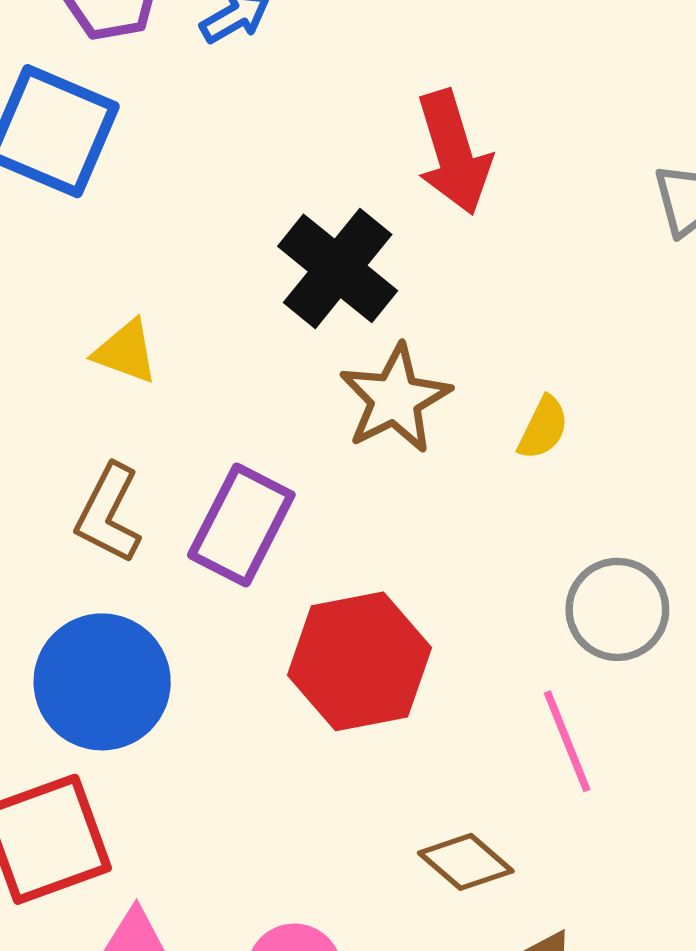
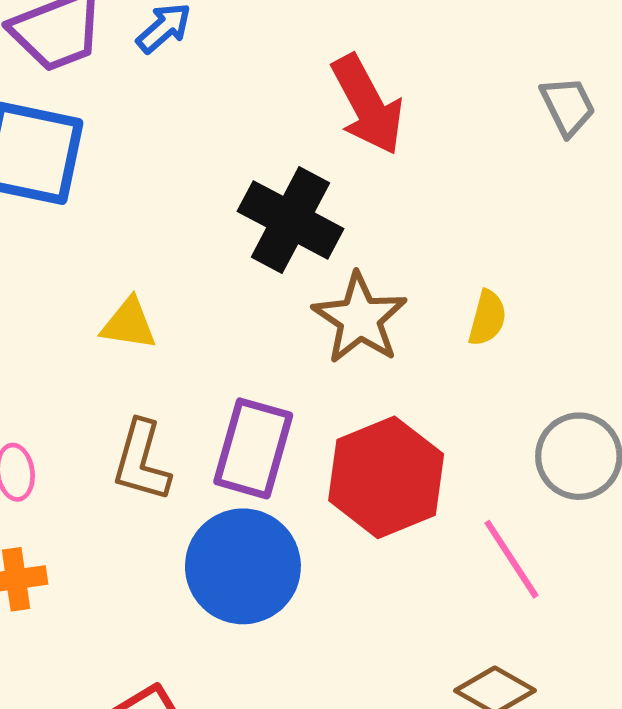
red hexagon: (360, 661) -> (386, 477), moved
blue circle: (102, 682) -> (243, 566), moved
pink line: (567, 741) -> (512, 559), moved

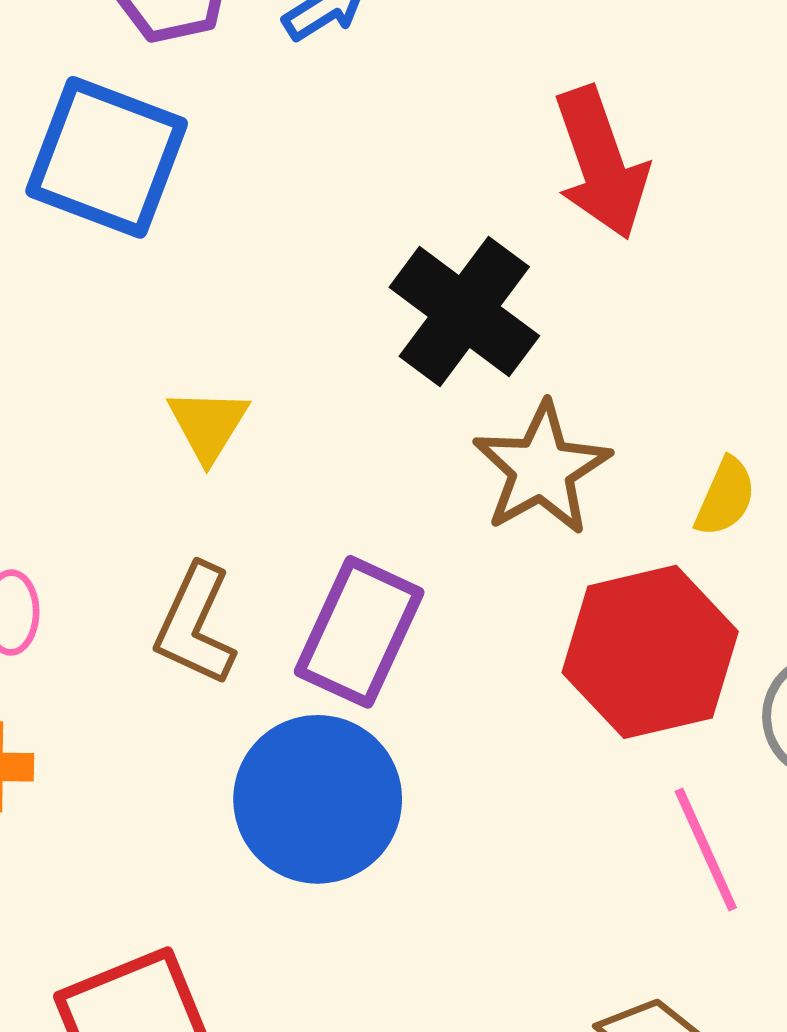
yellow triangle: (129, 324) -> (208, 425), turned 44
red hexagon: (386, 477) -> (650, 652), moved

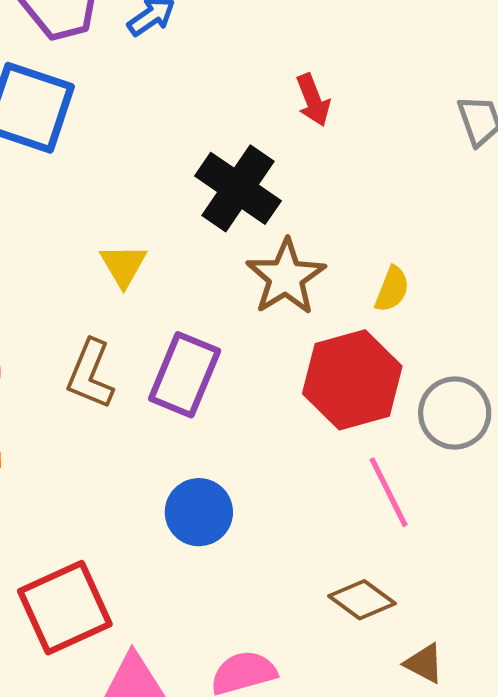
red arrow: (601, 163) -> (313, 100), size x0.6
yellow triangle: (208, 425) -> (123, 265), moved
blue circle: (318, 799) -> (199, 512), moved, size x0.7

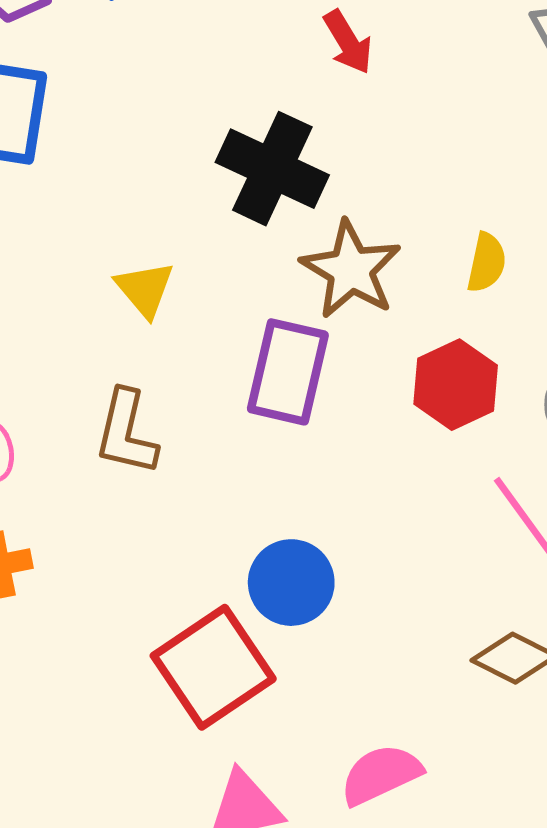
purple rectangle: (185, 375) -> (288, 372), moved
red hexagon: (352, 380) -> (456, 385), size x0.7
red square: (65, 608) -> (213, 667), moved

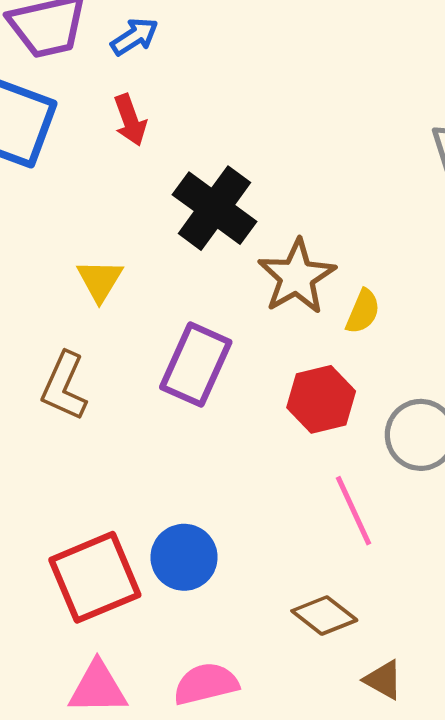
red arrow: (348, 42) -> (130, 120), moved
brown star: (351, 270) -> (297, 277), moved
blue circle: (291, 583) -> (184, 557), moved

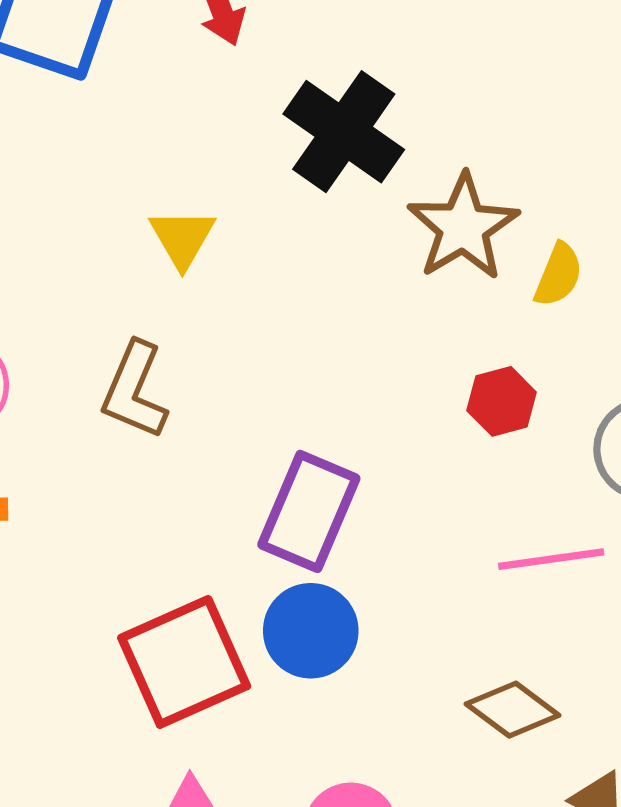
purple rectangle: (196, 365) -> (309, 511), moved
red hexagon: (321, 399) -> (502, 401), size x0.7
pink line: (354, 511) -> (551, 559), turned -72

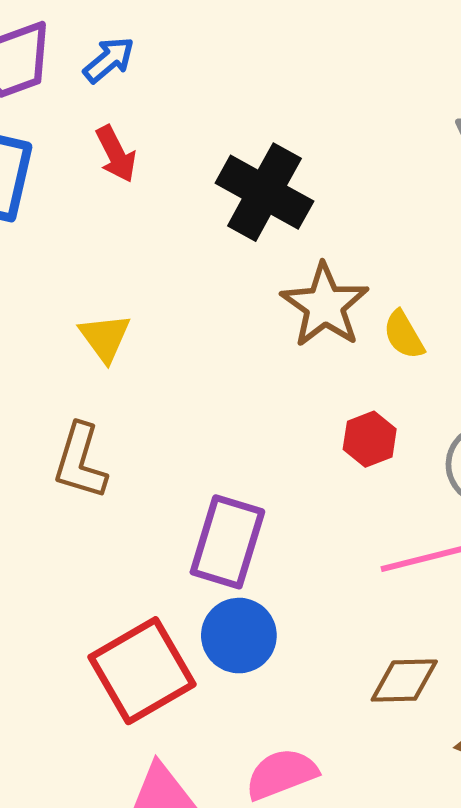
black cross: (344, 132) -> (264, 192), moved
yellow semicircle: (558, 275) -> (404, 335), turned 134
brown diamond: (513, 710) -> (404, 681), turned -32

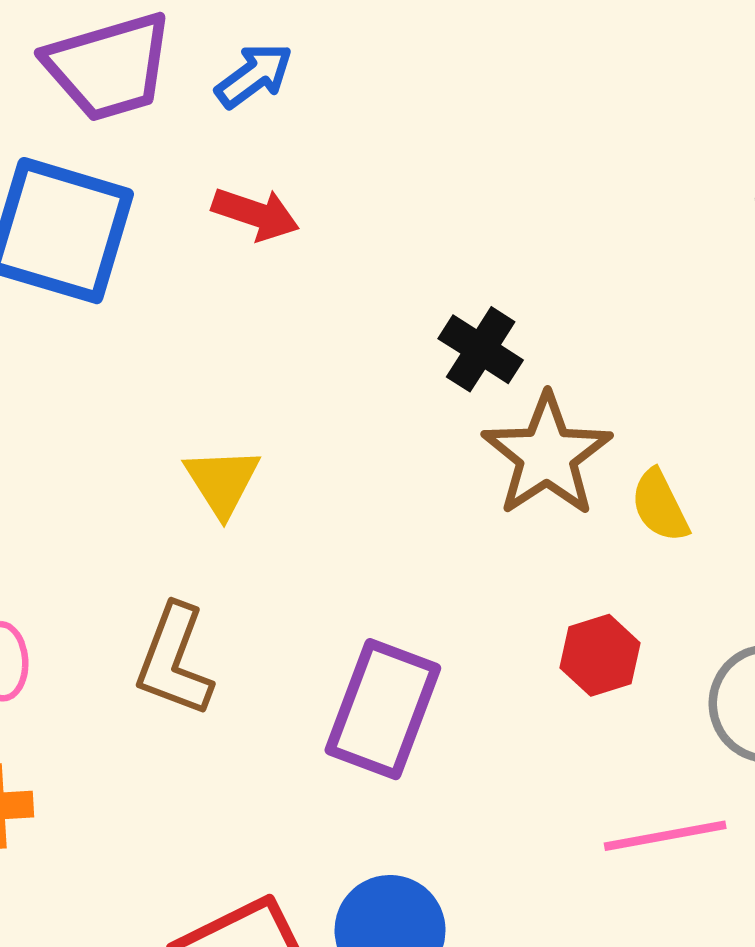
red arrow: (116, 154) -> (256, 214), turned -48
black cross: (264, 192) -> (481, 349), moved, size x0.6
purple rectangle: (227, 542) -> (383, 709), moved

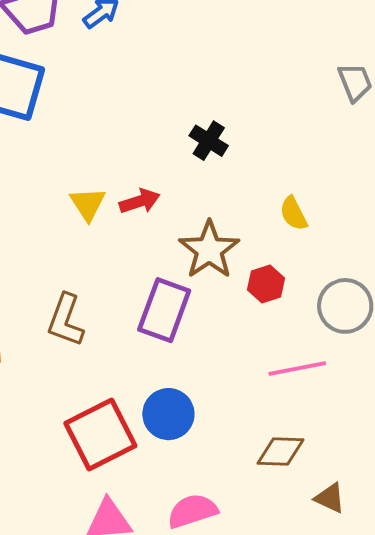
red arrow: (256, 214) -> (140, 201), moved, turned -36
brown star: (547, 455) -> (209, 250), moved
brown L-shape: (174, 660) -> (66, 320), moved

